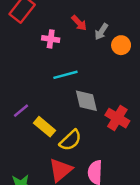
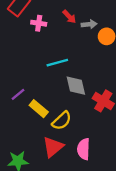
gray arrow: (101, 32) -> (89, 24), turned -128
pink cross: (51, 39) -> (39, 23), moved

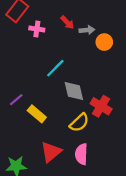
cyan line: (57, 63) -> (55, 68), turned -30
yellow semicircle: (62, 121) -> (79, 123), moved

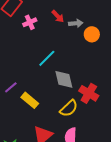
pink cross: (37, 29) -> (30, 22), turned -32

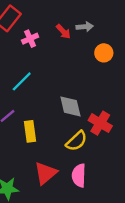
gray arrow: (76, 23) -> (85, 27), moved
cyan line: (47, 58) -> (22, 81), moved
yellow rectangle: (30, 100) -> (30, 131), turned 42

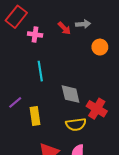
pink cross: (30, 39) -> (35, 34), turned 32
cyan line: (22, 81) -> (40, 71), moved, turned -54
yellow semicircle: (76, 141) -> (76, 124), turned 36

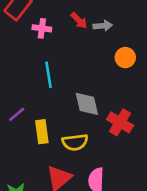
gray arrow: (83, 24) -> (103, 26), moved
orange circle: (100, 47) -> (125, 58), moved
yellow semicircle: (76, 124) -> (75, 142), moved

